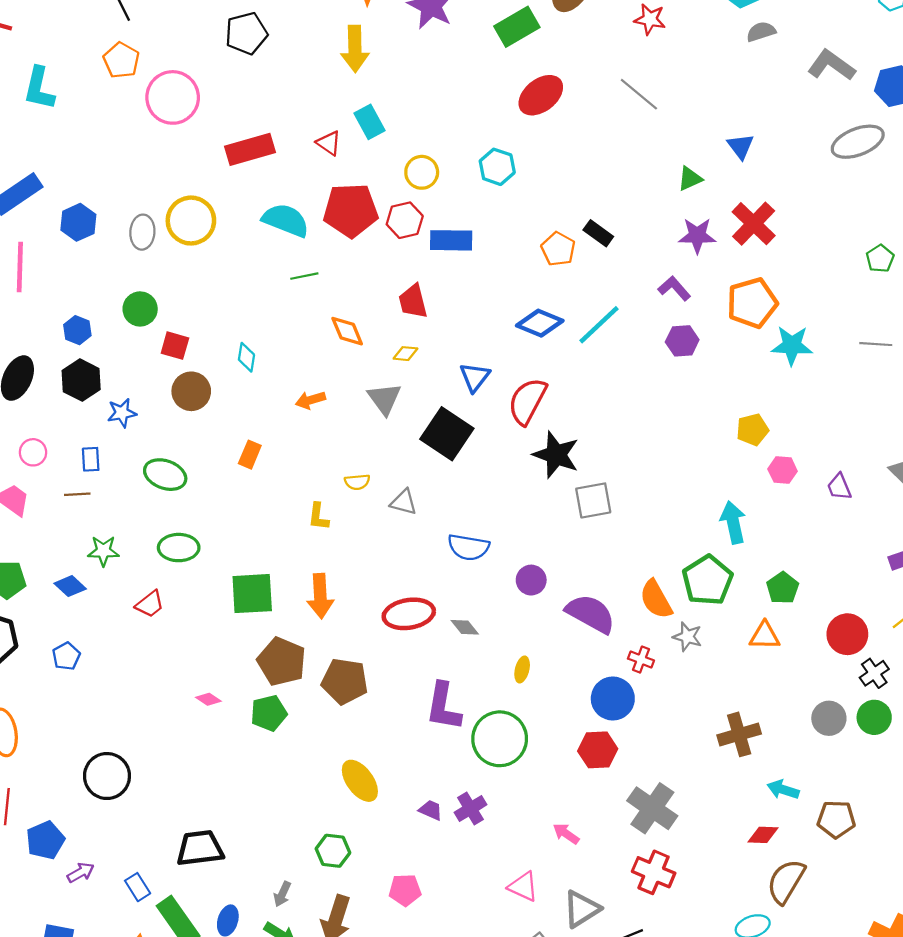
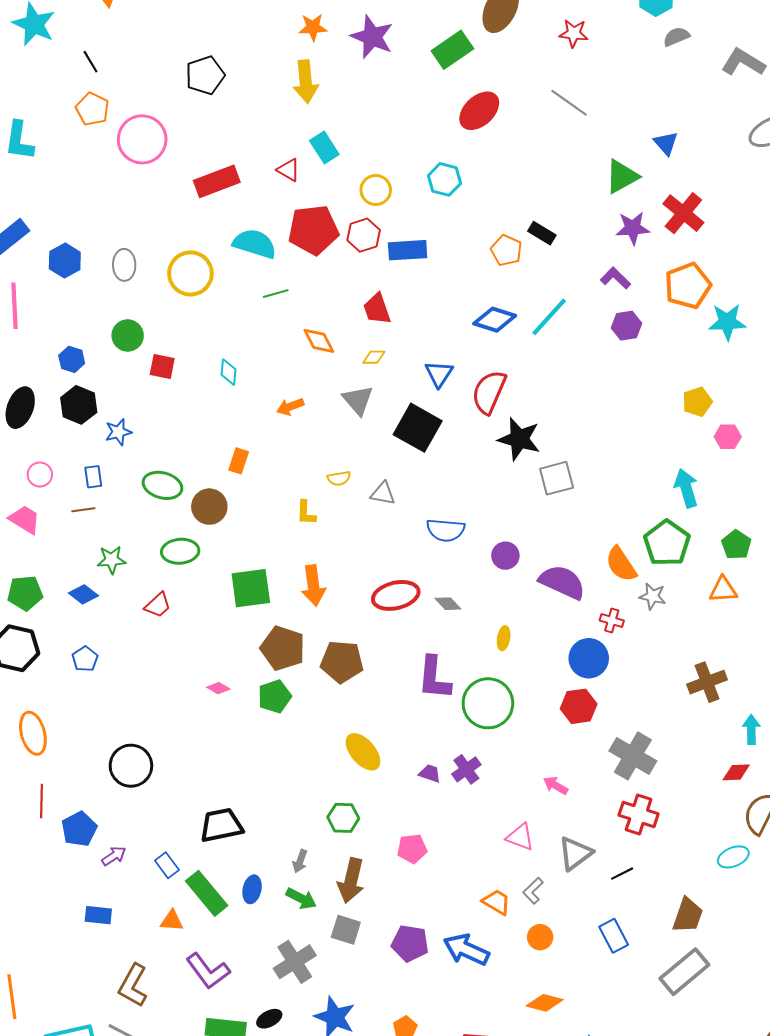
green triangle: (690, 179) -> (622, 176), size x1.5
yellow circle: (191, 221) -> (190, 273), moved
brown circle: (191, 391) -> (209, 507), moved
cyan arrow: (783, 790) -> (751, 729), turned 76

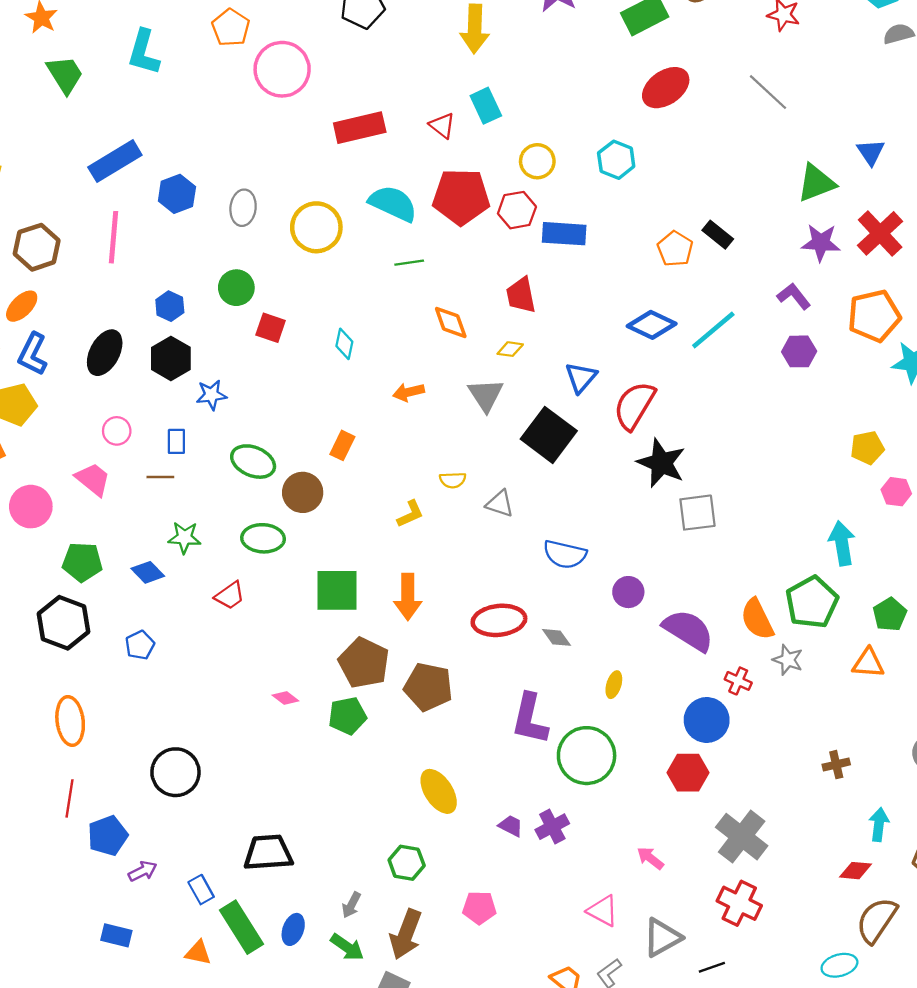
yellow L-shape: (306, 513) -> (410, 514), turned -124
brown cross: (707, 682) -> (836, 765), size x0.6

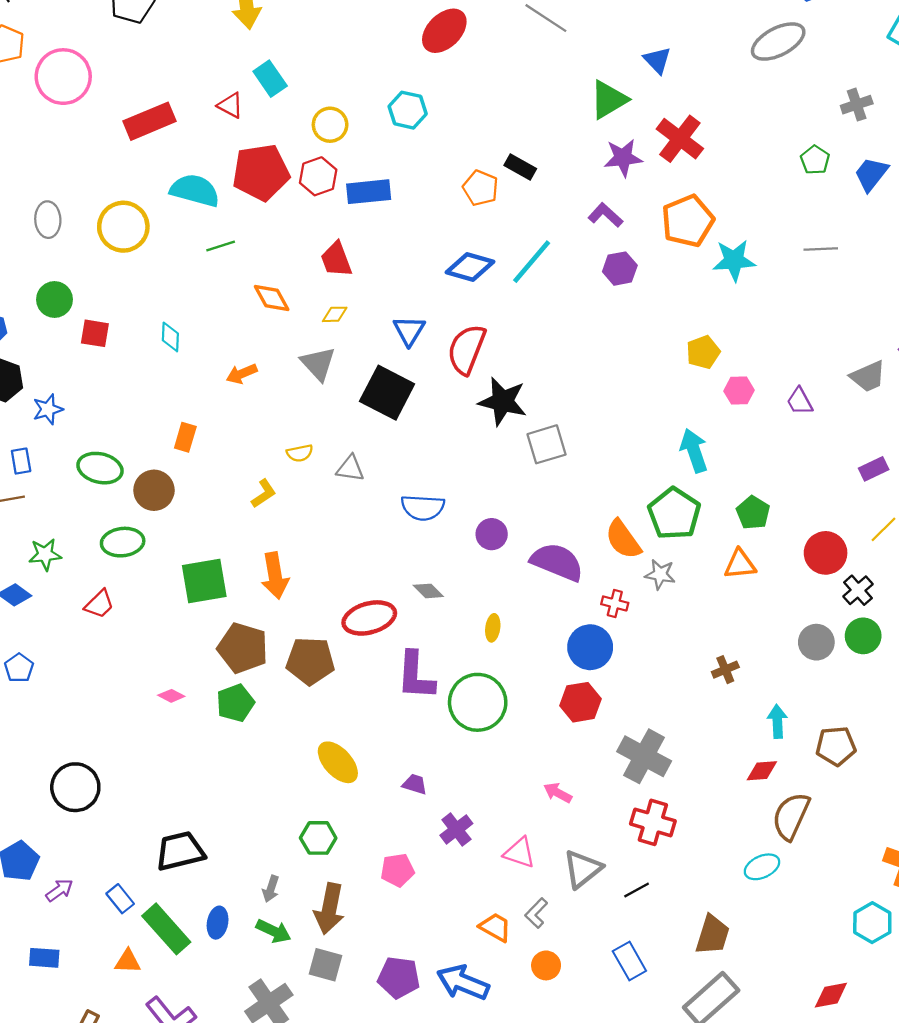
red ellipse: (499, 620) -> (369, 618), moved
purple cross: (552, 827) -> (456, 829), moved

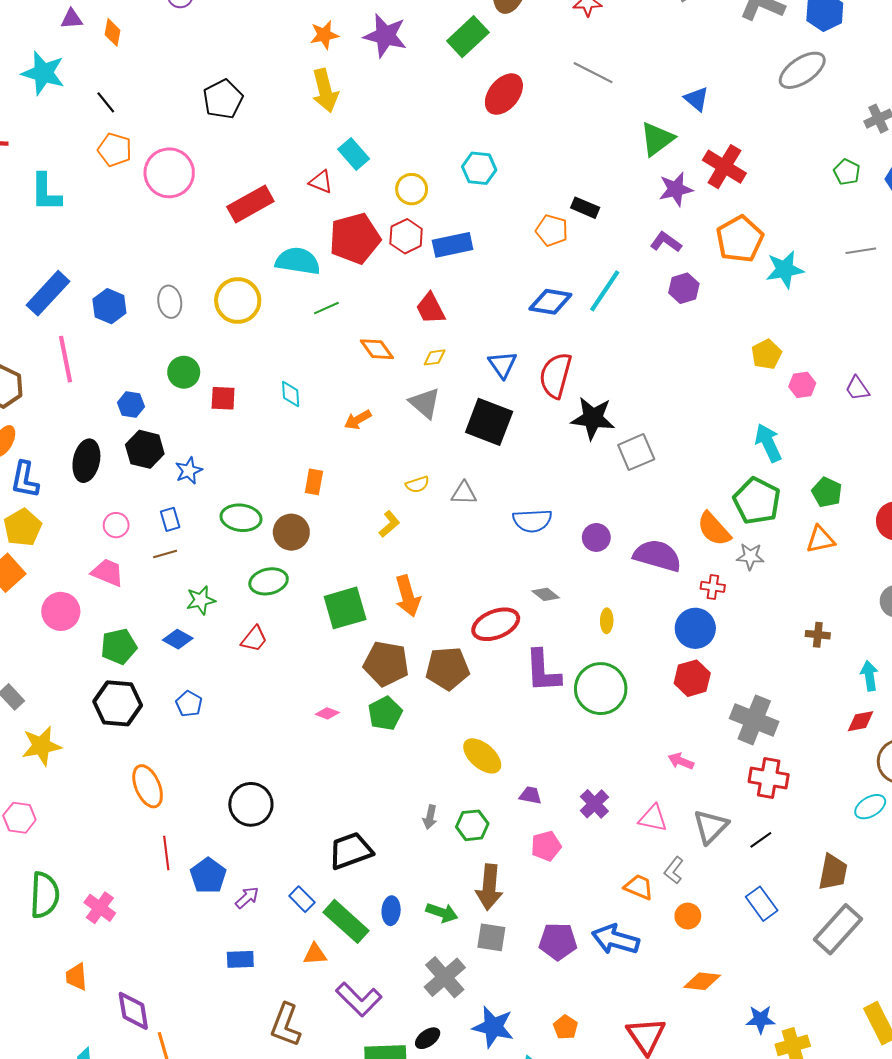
brown cross: (725, 670) -> (818, 635), turned 35
purple trapezoid: (415, 784) -> (530, 795), moved
gray arrow: (271, 889) -> (430, 817), moved

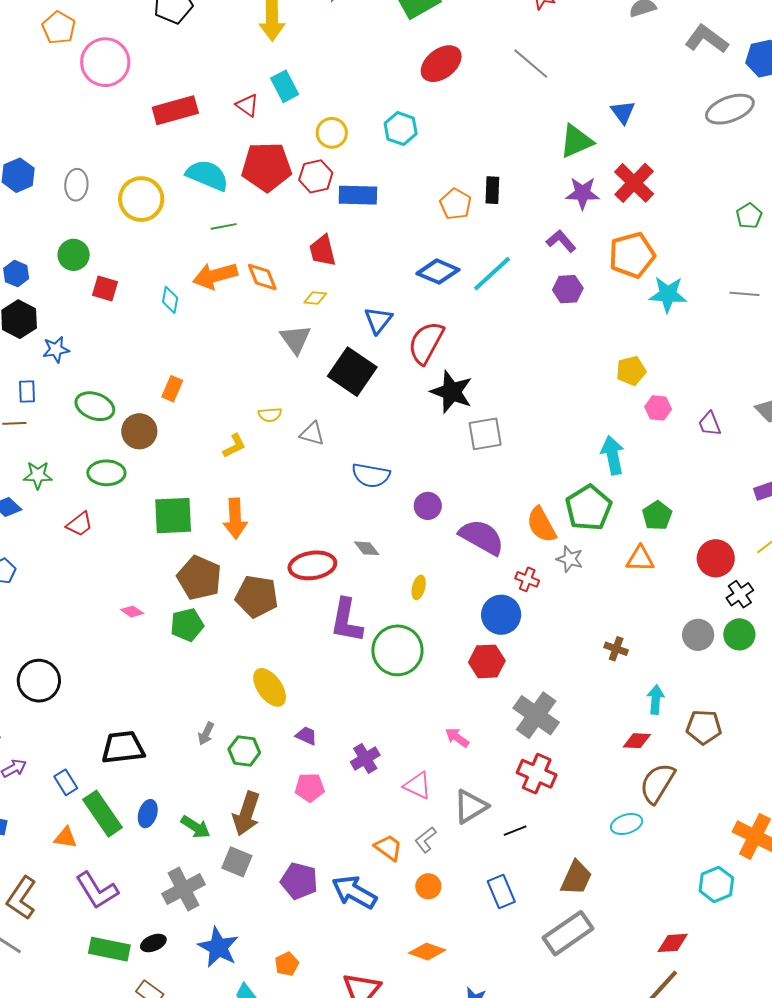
black rectangle: (585, 208) -> (492, 190), turned 56
orange arrow: (358, 420) -> (215, 276), moved, size x1.6

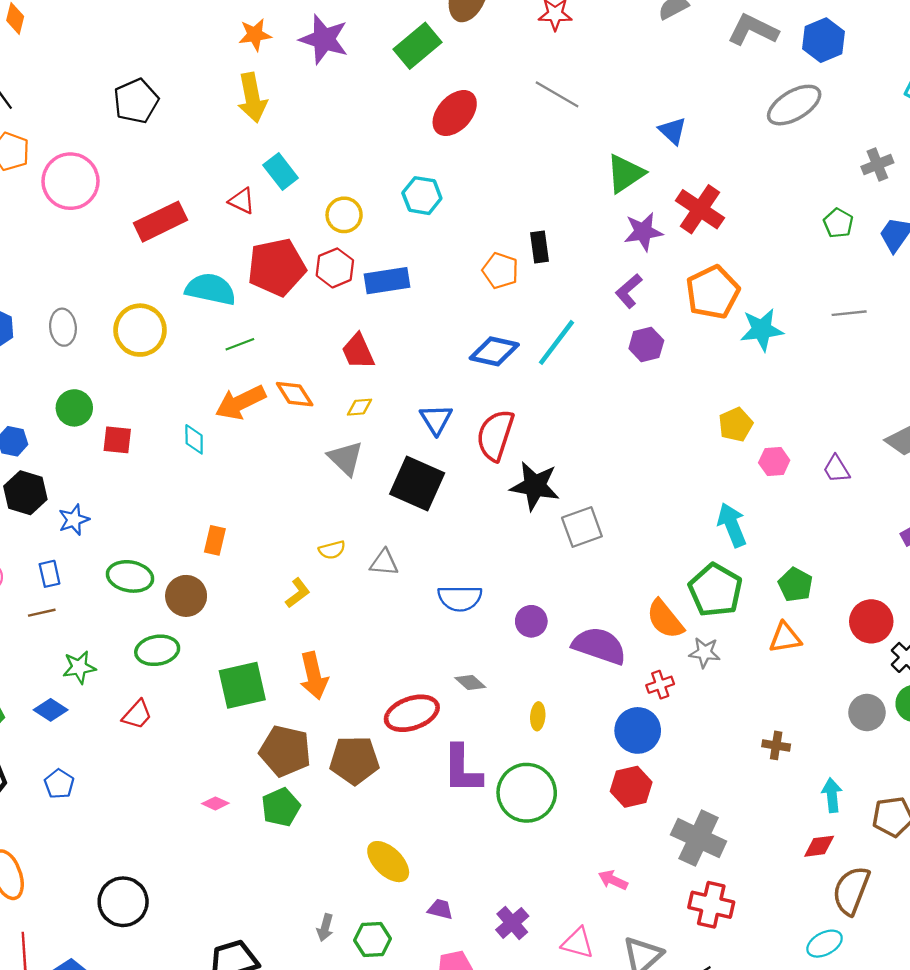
purple L-shape: (561, 241) -> (629, 291), turned -80
red cross: (527, 579) -> (660, 685), turned -30

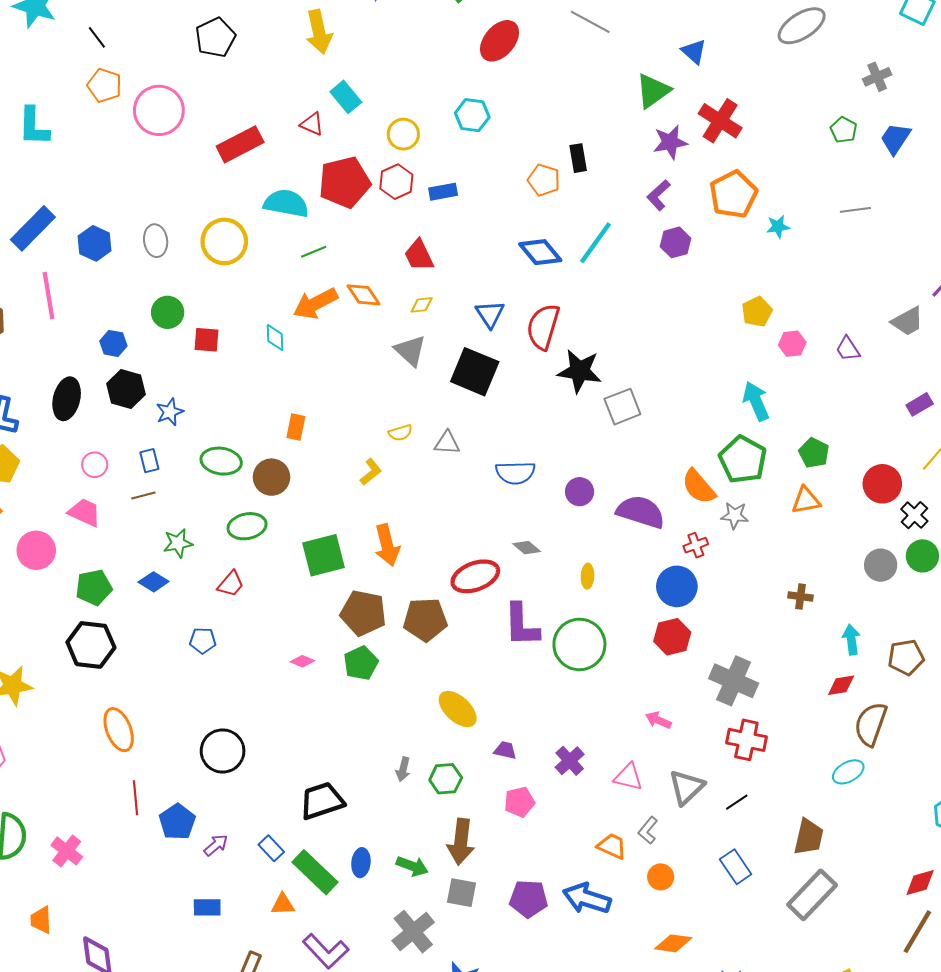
blue rectangle: (387, 281) -> (443, 192), size x0.7
cyan star: (762, 330) -> (778, 227), size x0.6
blue diamond: (494, 351) -> (540, 252), turned 39
blue pentagon: (59, 784) -> (203, 641), moved, turned -30

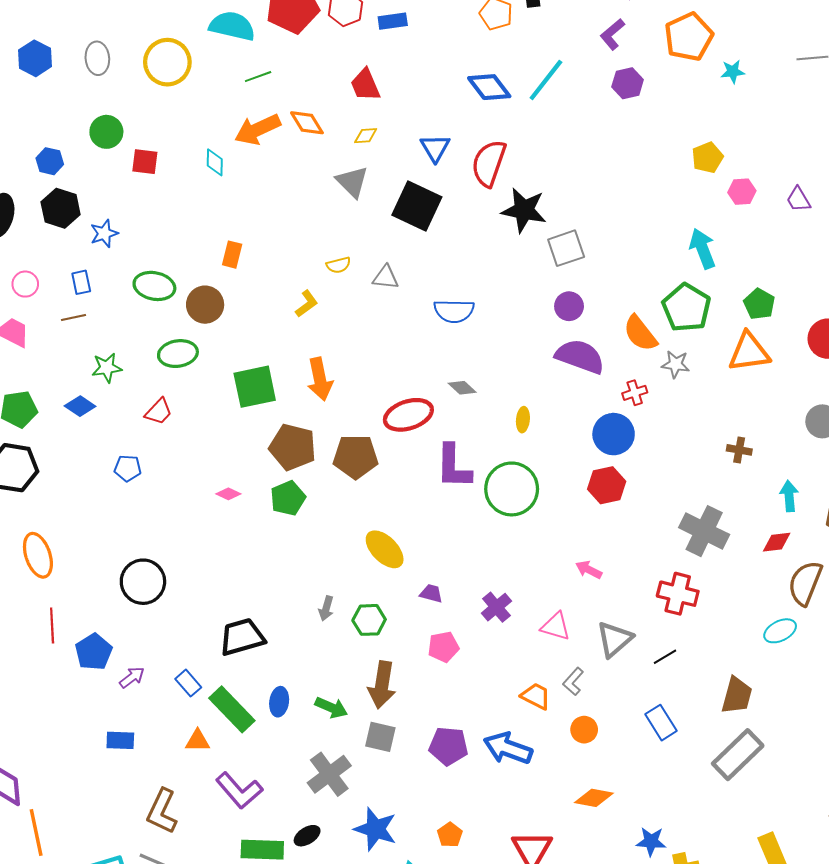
purple circle: (580, 492) -> (569, 306), moved
orange triangle: (806, 500) -> (749, 352), size x1.4
gray cross: (734, 681) -> (704, 531), moved

